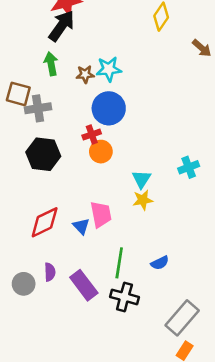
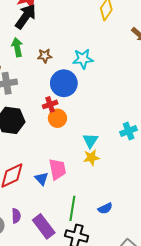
cyan star: (109, 69) -> (83, 59), moved

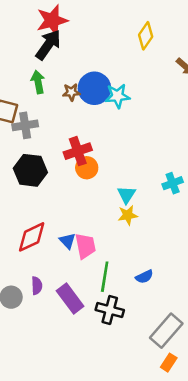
blue circle: (64, 83) -> (94, 88), moved
red cross: (50, 104) -> (78, 151), size x1.5
pink trapezoid: (57, 169) -> (85, 246), moved

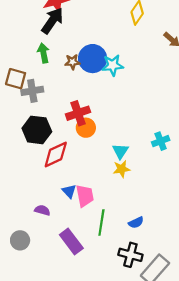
red diamond: (32, 237) -> (56, 154), moved
purple semicircle: (37, 286) -> (42, 210), moved, turned -72
black cross: (110, 310) -> (130, 255), moved

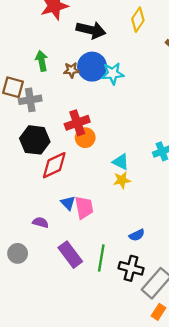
black arrow: (52, 21) -> (91, 30), moved, turned 68
cyan triangle: (120, 151) -> (121, 162), turned -36
green line: (101, 222) -> (101, 258), moved

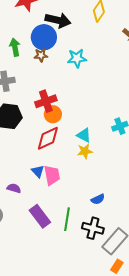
blue circle: (92, 67) -> (44, 37), moved
red diamond: (54, 165) -> (48, 138), moved

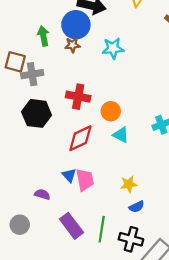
red cross: (46, 101) -> (78, 97), turned 30
orange circle: (53, 114) -> (111, 111), moved
yellow star: (85, 151) -> (129, 184), moved

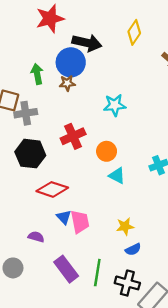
cyan star: (113, 48) -> (115, 105), moved
red cross: (78, 97) -> (73, 136), turned -35
red diamond: (80, 138) -> (52, 189), moved, turned 44

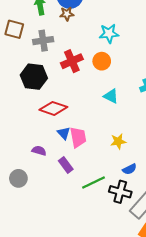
gray cross: (26, 113) -> (43, 41), moved
orange circle: (107, 151) -> (102, 61), moved
blue semicircle: (133, 249) -> (129, 169), moved
purple rectangle: (66, 269) -> (66, 165), moved, size x0.7
green line: (97, 273) -> (94, 182), turned 55

